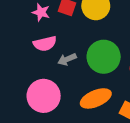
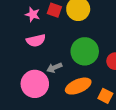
gray arrow: (67, 59) -> (54, 68), moved

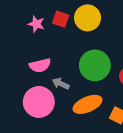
pink semicircle: (36, 41) -> (40, 65), moved
gray arrow: (54, 68) -> (61, 84), turned 48

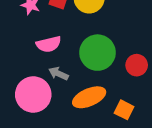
pink semicircle: (40, 65) -> (49, 44), moved

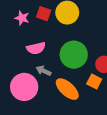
orange ellipse: (89, 97) -> (67, 89), turned 65
orange square: (124, 110) -> (94, 82), moved

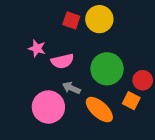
pink star: (22, 18) -> (37, 48), moved

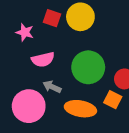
pink star: (37, 48) -> (25, 32), moved
orange ellipse: (99, 110) -> (80, 109), turned -32

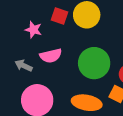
gray arrow: (52, 87) -> (24, 66), moved

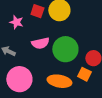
pink semicircle: (51, 56) -> (40, 43), moved

